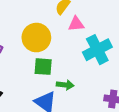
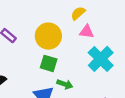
cyan cross: (97, 50) -> (101, 59), turned -30

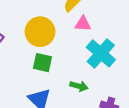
green arrow: (65, 84) -> (79, 86), moved

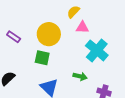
green square: (43, 63) -> (42, 58), moved

